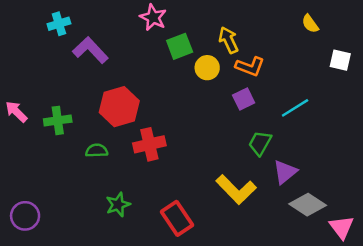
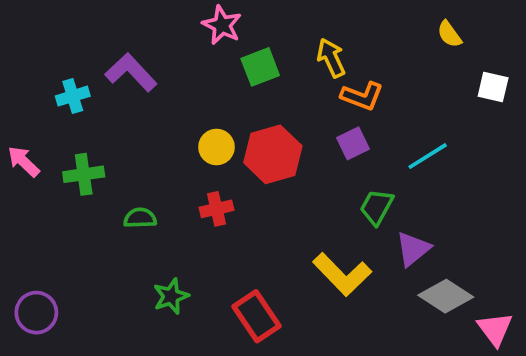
cyan cross: (59, 24) -> (73, 96), moved
yellow circle: (207, 68) -> (216, 147), moved
red hexagon: (119, 107) -> (273, 154), moved
red cross: (149, 144) -> (216, 209), size x0.7

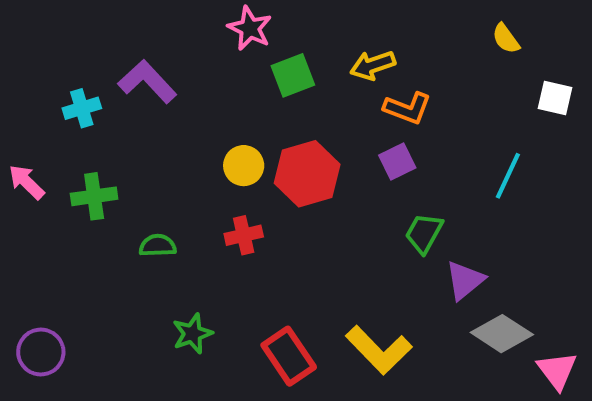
yellow arrow: (331, 58) -> (373, 65), turned -84
cyan line: (428, 156) -> (508, 176), moved, turned -33
yellow L-shape: (342, 274) -> (379, 350), moved

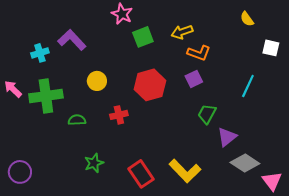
yellow circle: (244, 166) -> (97, 81), moved
green cross: (94, 196) -> (46, 96), size x1.5

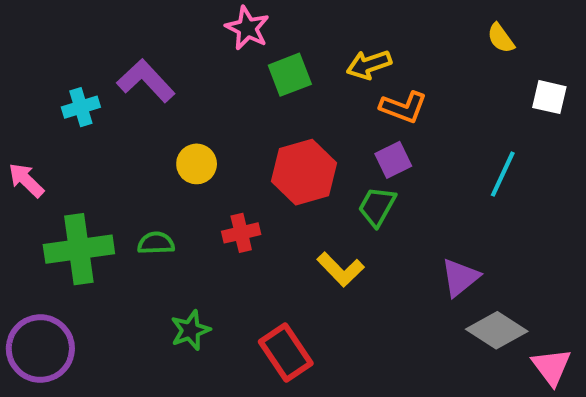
green cross: (46, 96) -> (79, 249), moved
green trapezoid: (207, 114) -> (377, 207), moved
yellow L-shape: (185, 171) -> (341, 269), moved, size x0.7
purple circle: (20, 172) -> (40, 349), size x1.4

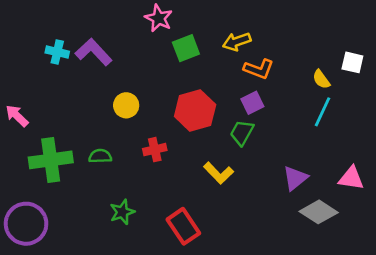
yellow semicircle: (501, 38) -> (321, 79), moved
cyan cross: (81, 107) -> (57, 52), moved, turned 30
pink triangle: (551, 367) -> (351, 178), moved, turned -44

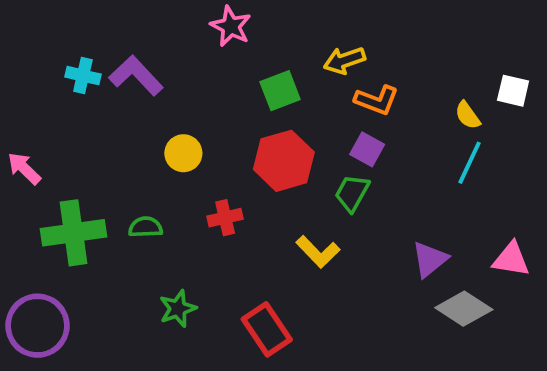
green square: (186, 48) -> (280, 91), moved
purple square: (252, 103) -> (367, 149), turned -35

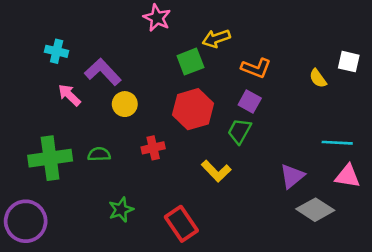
yellow arrow: (344, 60) -> (216, 38), moved
purple L-shape: (136, 76) -> (103, 72), moved
cyan line: (469, 163) -> (337, 143), moved, turned 68
pink arrow: (24, 168) -> (69, 95), moved

